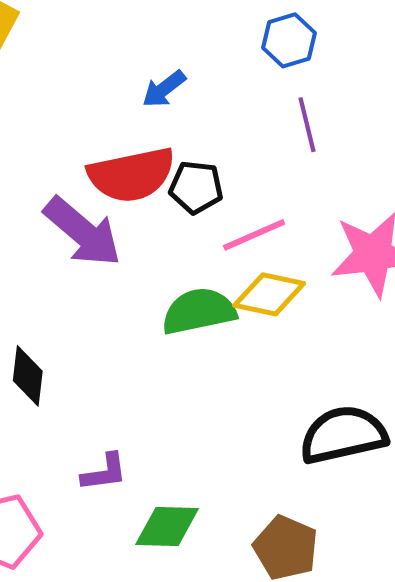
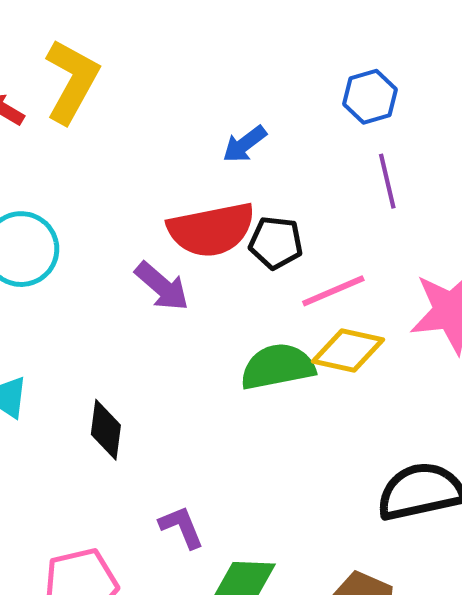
purple arrow: (83, 232) -> (162, 286), size x0.7
purple L-shape: (104, 472) -> (181, 527), turned -105

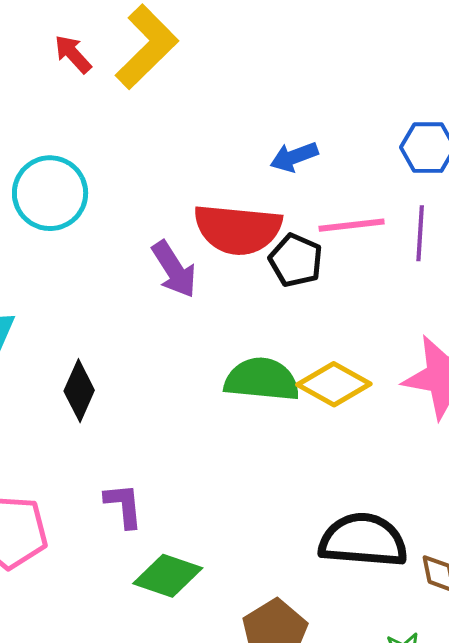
pink line: (333, 291) -> (352, 225), moved

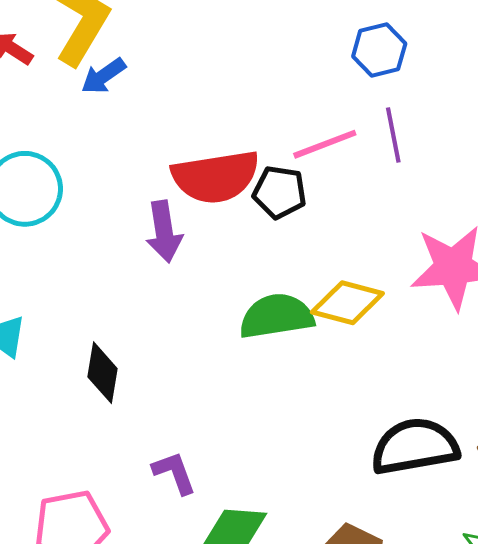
blue arrow: (294, 157) -> (103, 76), moved
purple arrow: (174, 269) -> (164, 231), turned 38

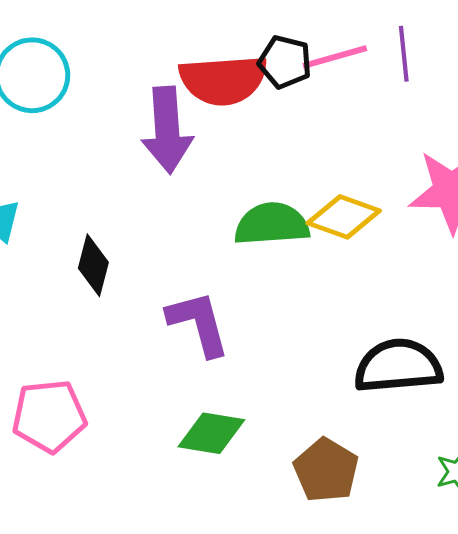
black pentagon: (280, 192) -> (285, 62), moved
purple arrow: (164, 231) -> (167, 130), size x1.4
purple L-shape: (174, 473) -> (198, 323), moved, size x1.5

